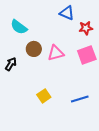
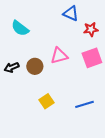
brown circle: (34, 49) -> (35, 66), moved
black arrow: (11, 64) -> (12, 67), turned -144

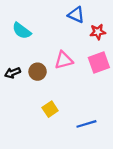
blue line: (85, 104) -> (86, 124), moved

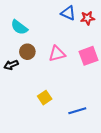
red star: (98, 32) -> (87, 18), moved
brown circle: (38, 72) -> (27, 52), moved

